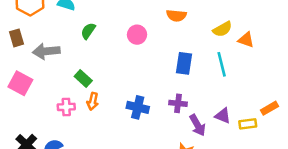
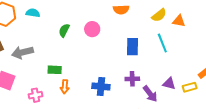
green semicircle: (88, 31) -> (64, 30), moved
green rectangle: (83, 78) -> (55, 70), turned -32
pink cross: (66, 107) -> (36, 95), moved

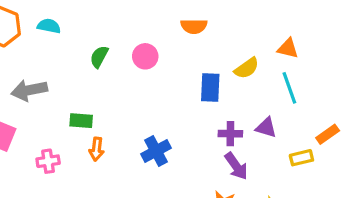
yellow semicircle: (159, 15) -> (247, 68), moved
cyan line: (162, 43) -> (289, 88), moved
purple cross: (132, 79) -> (230, 134), moved
purple triangle: (169, 84) -> (266, 128), moved
blue cross: (101, 86) -> (156, 151), turned -36

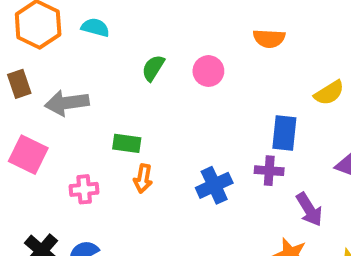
blue rectangle: (210, 87) -> (284, 133), moved
purple cross: (230, 134) -> (269, 171), moved

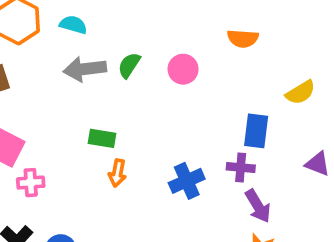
gray arrow: (67, 103) -> (85, 69), moved
pink cross: (84, 189) -> (31, 183), moved
purple arrow: (309, 209) -> (258, 206), moved

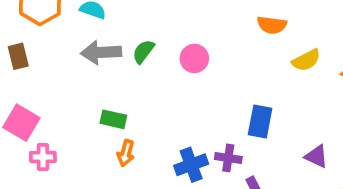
orange semicircle: (243, 38) -> (272, 25), moved
yellow semicircle: (300, 92) -> (306, 60), moved
purple cross: (241, 167) -> (228, 158), moved

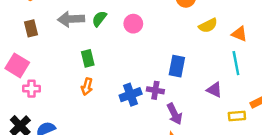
brown rectangle: (18, 56) -> (31, 28), moved
green rectangle: (113, 119) -> (88, 58), moved, turned 63

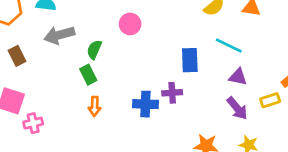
green semicircle: (99, 19) -> (94, 50), moved
cyan line: (236, 63) -> (229, 46), moved, turned -40
blue cross: (131, 95) -> (145, 104), turned 35
purple arrow: (175, 114) -> (237, 108), moved

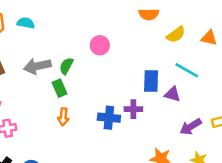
gray arrow: (59, 35) -> (37, 66), moved
purple triangle: (238, 77) -> (172, 94), moved
purple arrow: (237, 108) -> (191, 127), turned 95

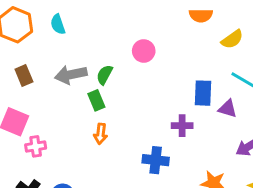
cyan semicircle: (26, 23) -> (58, 24), turned -120
blue cross: (109, 118) -> (156, 160), moved

